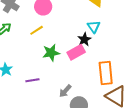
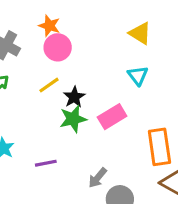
black star: (84, 39) -> (74, 97), moved

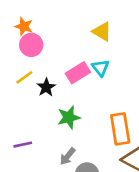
pink rectangle: (112, 117) -> (78, 73), moved
green star: (73, 119) -> (69, 117), moved

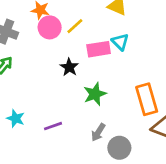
pink rectangle: (78, 73) -> (99, 49), turned 30
yellow line: (24, 77) -> (75, 26), moved

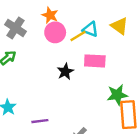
cyan triangle: (120, 42) -> (90, 29), moved, turned -35
green star: (95, 94) -> (117, 95), moved

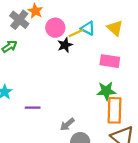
orange star: (50, 15) -> (35, 11), moved
pink rectangle: (95, 61) -> (110, 61), moved
black star: (65, 72) -> (65, 45), moved

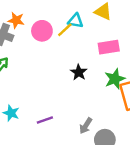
black star: (65, 45) -> (79, 72), moved

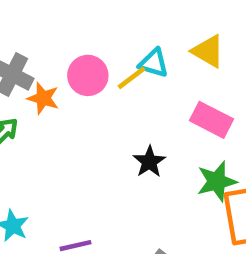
orange star: (16, 20) -> (43, 98), moved
pink rectangle: (109, 47) -> (211, 120), turned 30

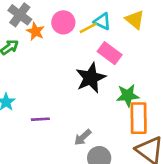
pink rectangle: (211, 120) -> (110, 53), moved
black star: (149, 162) -> (91, 78), size x1.6

